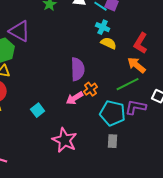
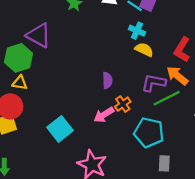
purple semicircle: (78, 69) -> (107, 80), size x0.6
purple L-shape: (136, 107) -> (154, 83), moved
cyan square: (38, 110) -> (60, 129), size x1.5
gray rectangle: (113, 141) -> (164, 163), moved

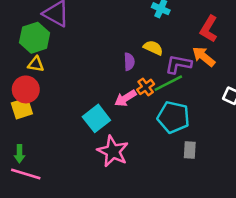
yellow semicircle: (144, 50) -> (153, 48), moved
green line: (167, 98) -> (168, 83), moved
cyan square: (60, 129) -> (96, 118), moved

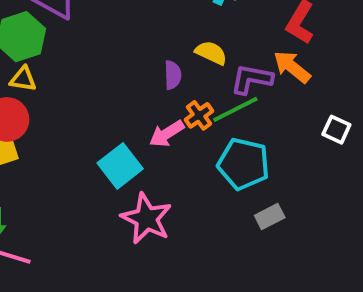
gray rectangle: (190, 150) -> (270, 216), turned 60

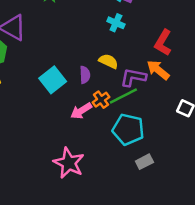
cyan square: (120, 166) -> (53, 80), moved

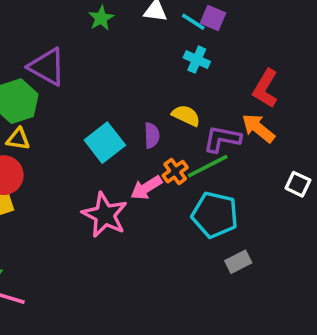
pink star: (69, 163) -> (105, 215), moved

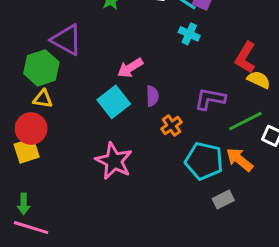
yellow semicircle: (186, 116) -> (259, 80), moved
orange arrow: (258, 128) -> (239, 160), moved
green line: (208, 166) -> (245, 121), moved
pink arrow: (146, 188) -> (130, 68), moved

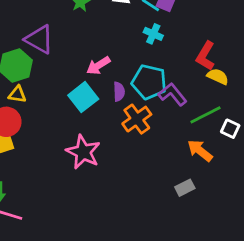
purple L-shape: (210, 99) -> (173, 94), turned 40
orange cross: (171, 126) -> (137, 119), size x1.5
cyan pentagon: (204, 161) -> (149, 82), moved

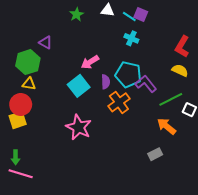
purple triangle: (39, 39) -> (46, 42), size x0.6
red L-shape: (205, 56) -> (182, 47), moved

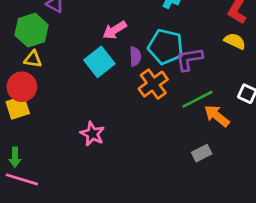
purple L-shape: (146, 84) -> (189, 59), turned -60
green line: (171, 99) -> (197, 99), moved
pink star: (79, 127) -> (92, 134), moved, size x0.7

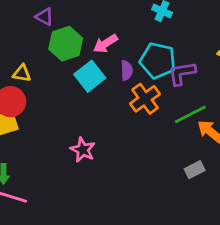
green hexagon: (32, 30) -> (66, 44), moved

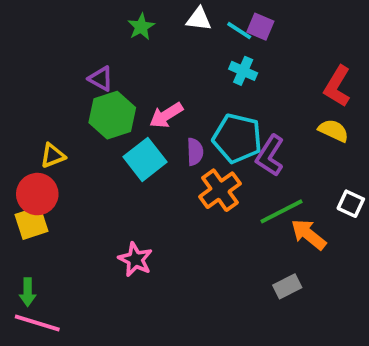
purple triangle: (45, 17) -> (101, 79), moved
yellow triangle: (22, 73) -> (53, 156), turned -30
purple L-shape: (182, 73) -> (270, 156), turned -48

